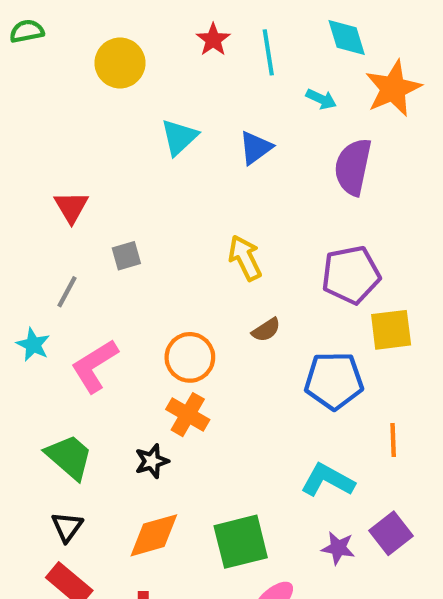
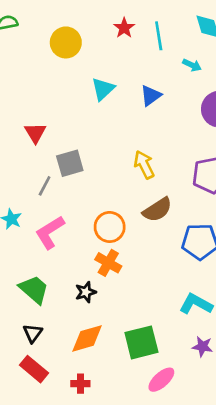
gray square: (126, 256) -> (70, 163), size x1.5
gray line: (67, 292) -> (45, 186), moved
brown semicircle: (266, 330) -> (157, 210), size x1.6

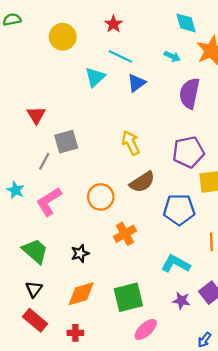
cyan line: (159, 36) -> (120, 56), moved, turned -55
orange cross: (108, 263) -> (125, 234), moved, turned 30

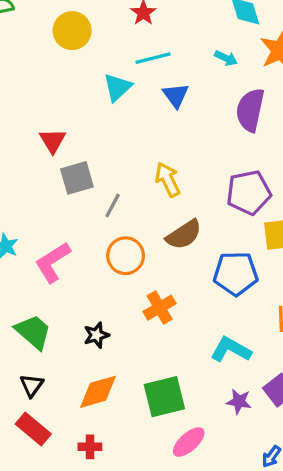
cyan line: (120, 56) -> (153, 58), turned -40
blue triangle: (136, 83) -> (176, 95), turned -30
red triangle: (36, 115) -> (53, 141), moved
gray line: (44, 161) -> (113, 206), moved

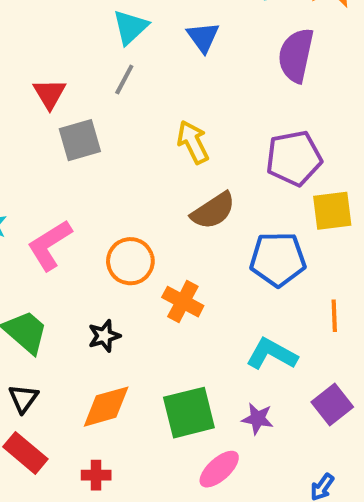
gray line: (113, 206) -> (124, 80), moved
orange circle: (126, 256) -> (130, 261), moved
orange cross: (160, 308) -> (183, 302), turned -32
purple star: (239, 401) -> (258, 419), moved

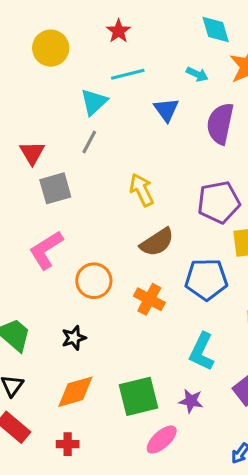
blue triangle: (203, 37) -> (166, 110), moved
pink L-shape: (50, 245) -> (46, 250), moved
orange cross: (183, 302) -> (149, 299), moved
cyan L-shape: (272, 354) -> (202, 352), turned -93

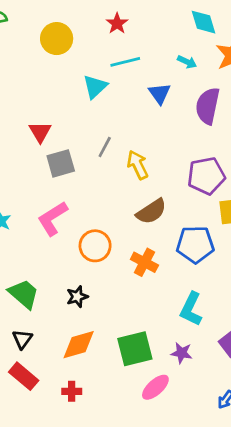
gray line: (89, 142) -> (105, 147), moved

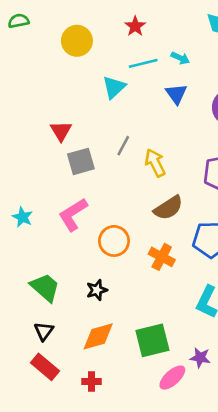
cyan arrow: (187, 62) -> (180, 58), moved
purple star: (182, 353) -> (200, 358), moved

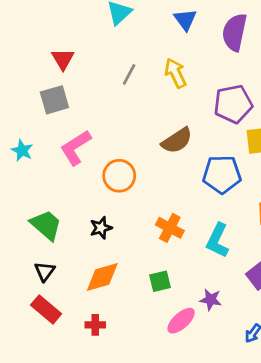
gray square: (81, 161) -> (54, 100), moved
yellow arrow: (155, 163) -> (175, 73), moved
orange cross: (162, 257) -> (170, 228), moved
green square: (152, 340) -> (160, 281), size x0.6

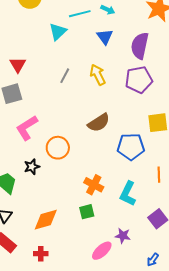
purple pentagon: (233, 104) -> (139, 80), moved
black star: (101, 228) -> (32, 167), moved
green square: (160, 281) -> (87, 212), moved

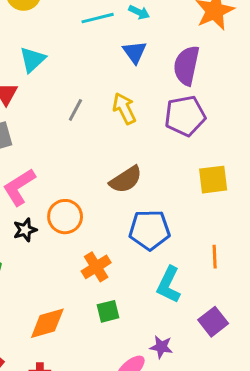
cyan triangle: (58, 32) -> (32, 60), moved
blue pentagon: (131, 147) -> (149, 230), moved
black star: (32, 167) -> (25, 230), moved
orange cross: (94, 185) -> (96, 267), moved, turned 30

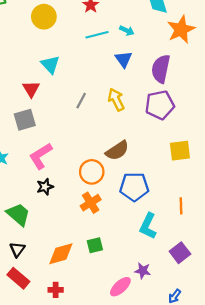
cyan triangle: (32, 60) -> (50, 65), turned -30
orange circle: (65, 217) -> (92, 172), moved
orange cross: (96, 267) -> (91, 203), moved
green square: (108, 311) -> (95, 245), moved

